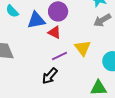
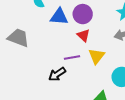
red triangle: (54, 32) -> (83, 35), moved

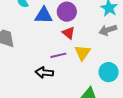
black arrow: (57, 74) -> (44, 73), turned 42

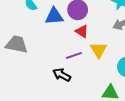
black arrow: (44, 73) -> (62, 75), turned 30

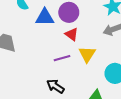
black arrow: (62, 75) -> (55, 86), moved

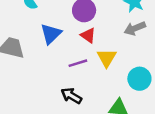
blue triangle: (45, 17) -> (51, 34), moved, turned -42

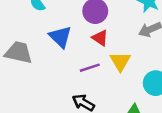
blue triangle: (51, 34) -> (60, 37), turned -30

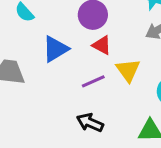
blue triangle: (60, 37) -> (55, 49), turned 50

